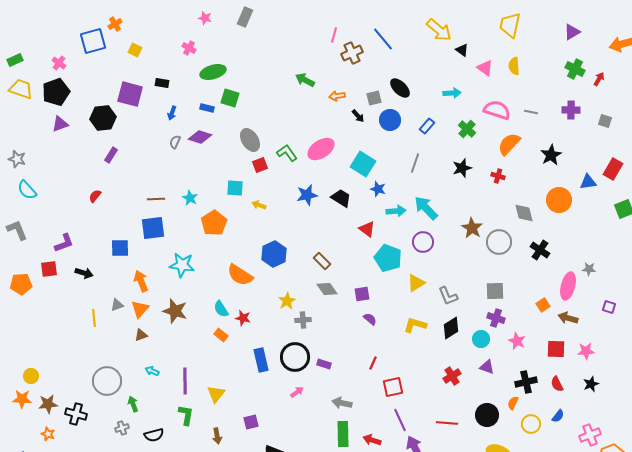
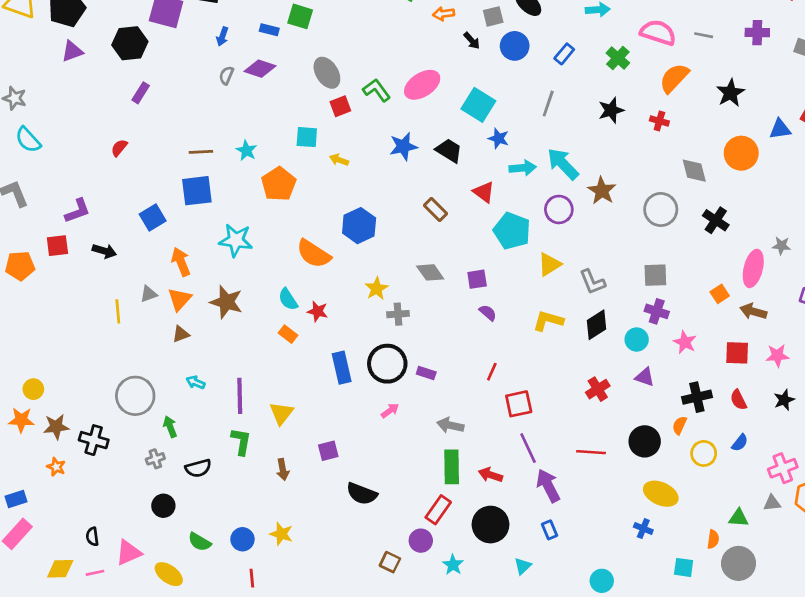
brown star: (472, 228) -> (602, 191), moved
blue square: (120, 248) -> (153, 218), turned -30
brown rectangle: (322, 261) -> (436, 209), moved

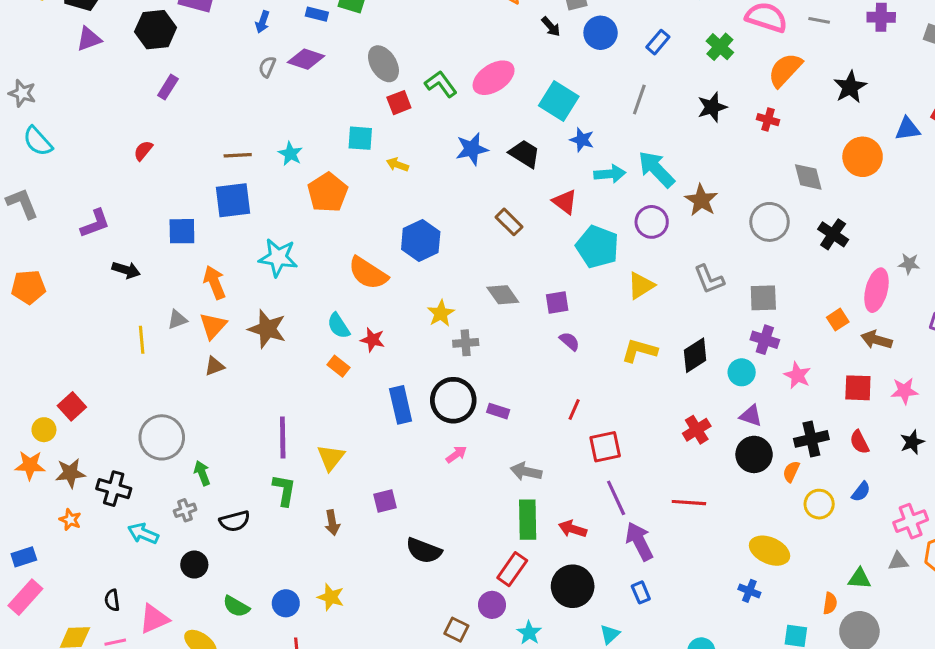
blue square: (153, 218) -> (182, 231), turned 30
red square: (57, 246) -> (72, 406), moved, turned -35
gray L-shape: (592, 282) -> (709, 279), moved
cyan arrow: (196, 382) -> (143, 534), moved, size x1.4
black circle: (645, 441) -> (754, 454), moved

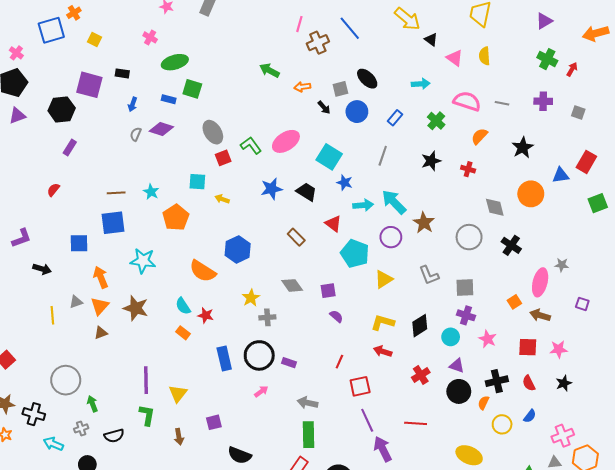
orange semicircle: (785, 70) -> (479, 136), size x0.7
red arrow: (573, 529) -> (383, 351), moved

